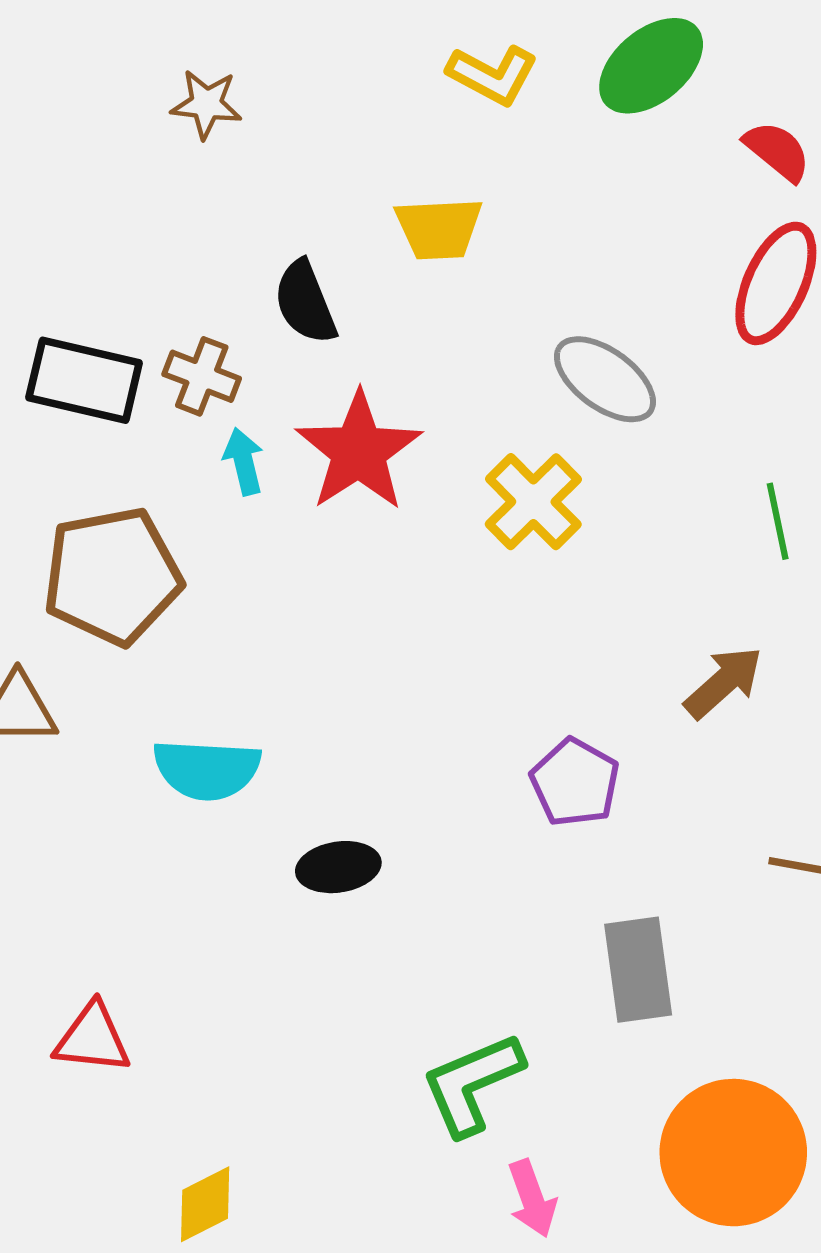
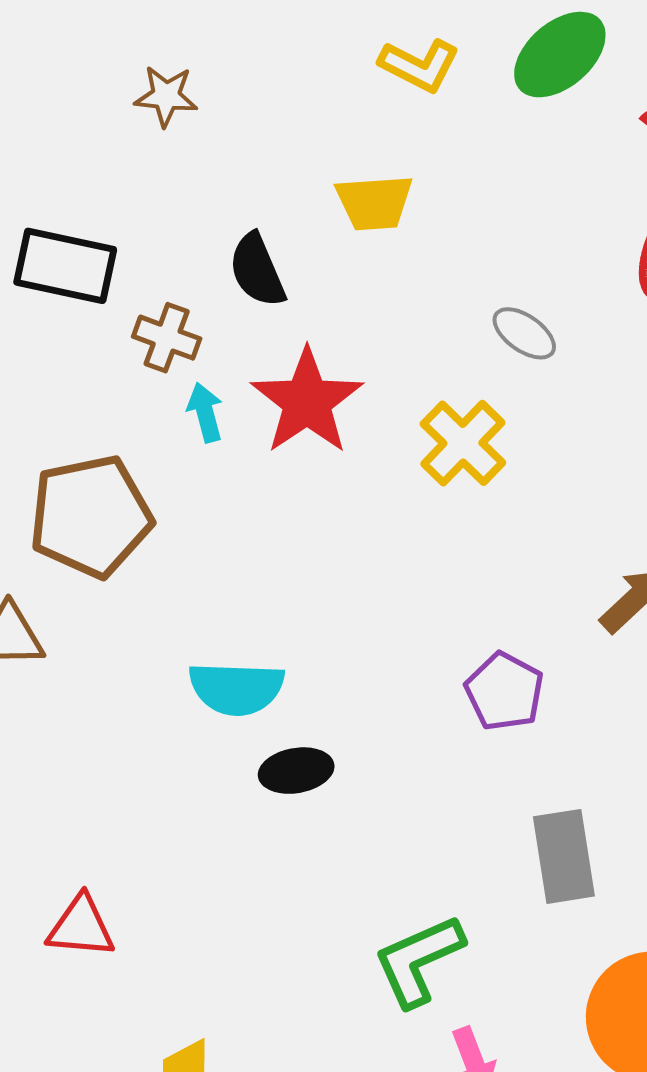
gray ellipse: (605, 379) -> (524, 333), size x0.7
black rectangle: (84, 380) -> (65, 266), moved
cyan semicircle: (207, 769) -> (236, 688), moved

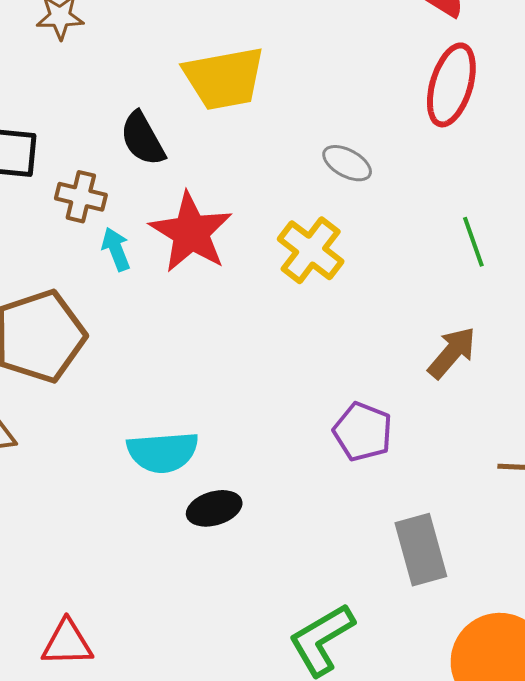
yellow trapezoid: (374, 202) -> (224, 78), size x1.4

